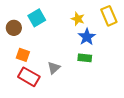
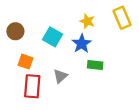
cyan square: (37, 18) -> (52, 37), moved, turned -30
blue star: (87, 37) -> (82, 44), moved
red rectangle: (29, 77) -> (32, 86), turned 65

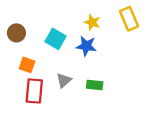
blue star: (82, 44) -> (86, 46), turned -30
green rectangle: (95, 65) -> (95, 85), moved

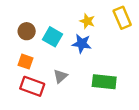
brown circle: (16, 33) -> (27, 31), moved
green rectangle: (95, 85) -> (104, 82), moved, size x1.5
red rectangle: (34, 91) -> (32, 86), turned -75

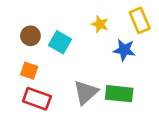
blue star: (82, 44) -> (124, 50), moved
gray triangle: (60, 76) -> (86, 92), moved, size x1.5

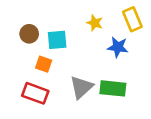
cyan square: (60, 42) -> (57, 40), turned -35
orange square: (29, 71) -> (44, 64), moved

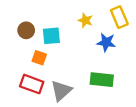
gray triangle: (81, 87) -> (61, 91), moved

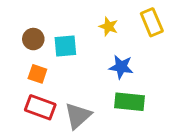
blue star: (106, 42) -> (121, 67), moved
orange square: (39, 58) -> (37, 74), moved

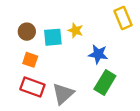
yellow star: (109, 26) -> (75, 30), moved
green rectangle: (129, 102) -> (105, 82), turned -65

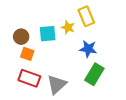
yellow rectangle: (123, 18) -> (86, 16), moved
brown circle: (27, 32) -> (21, 37), moved

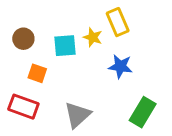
brown circle: (21, 37) -> (23, 39), moved
green rectangle: (94, 74) -> (143, 112), moved
red rectangle: (29, 78) -> (23, 107), moved

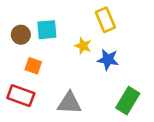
yellow star: (93, 37) -> (83, 46), moved
cyan square: (65, 46) -> (47, 30), moved
gray triangle: (77, 115) -> (69, 103), turned 45

